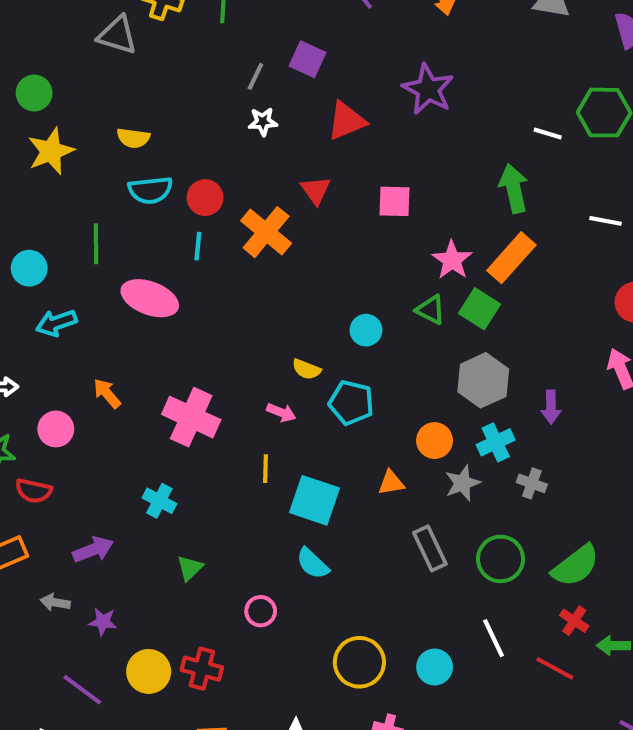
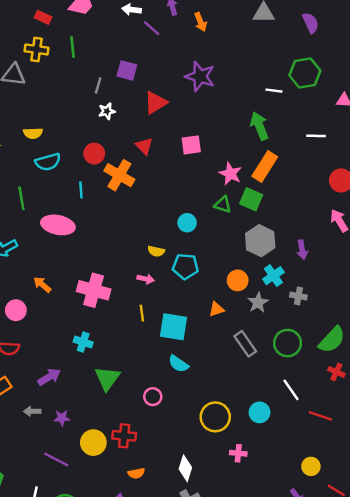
red circle: (205, 198) -> (94, 154), moved
green triangle: (190, 568) -> (107, 378), size x1.6
red line: (555, 668) -> (320, 416), moved

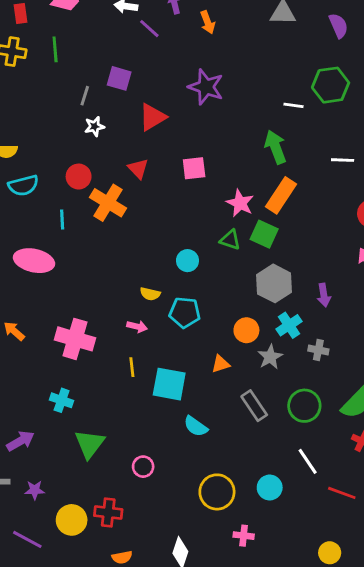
red rectangle: (43, 17) -> (20, 14), turned 56
cyan semicircle: (178, 364) -> (196, 426), moved

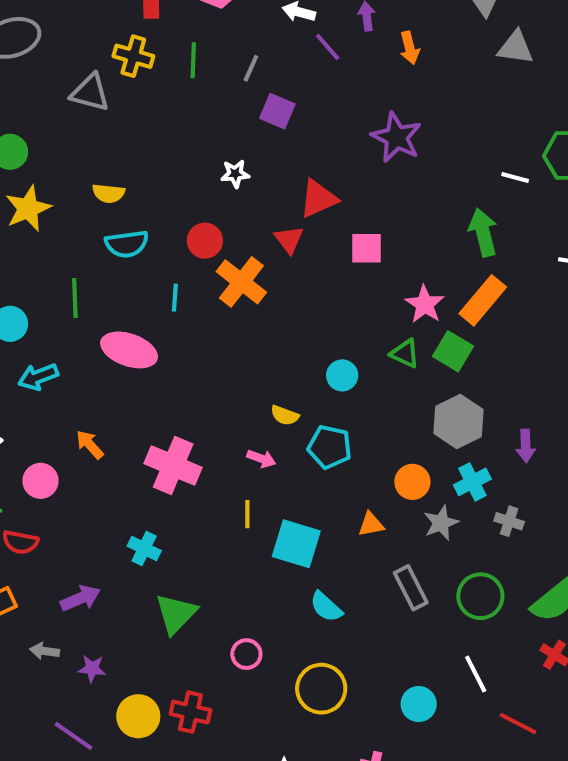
gray line: (85, 96) -> (251, 68), moved
red triangle: (153, 117) -> (318, 199), moved
yellow circle: (217, 492) -> (321, 689), moved

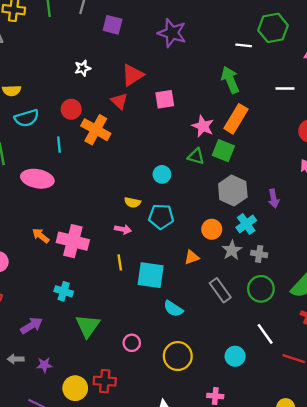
purple square: (277, 111) -> (113, 25), moved
orange arrow: (90, 445) -> (41, 236), moved
gray cross: (509, 521) -> (259, 254), moved

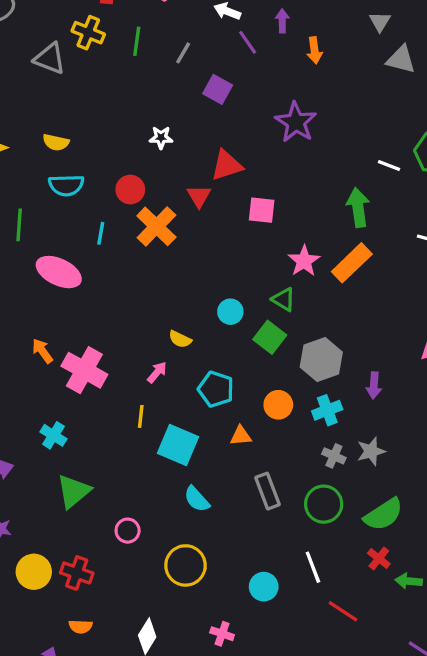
green square: (223, 151) -> (270, 337), moved
cyan pentagon: (161, 217) -> (216, 389), moved
pink arrow: (123, 229) -> (157, 372), turned -77
gray star: (232, 250) -> (371, 451), moved

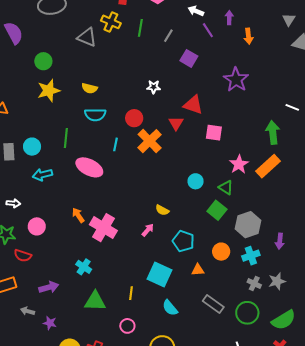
red triangle: (227, 165) -> (193, 105), turned 35
cyan circle: (230, 312) -> (196, 181), moved
yellow line: (141, 416) -> (131, 293), moved
green triangle: (74, 491) -> (95, 301), turned 40
gray rectangle: (268, 491) -> (213, 304), turned -35

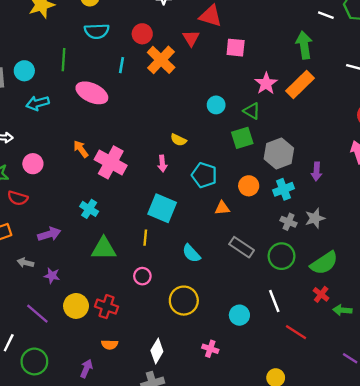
green square: (217, 210) -> (242, 138), turned 36
pink arrow: (148, 230) -> (162, 164), turned 136
cyan square: (159, 275) -> (162, 208), moved

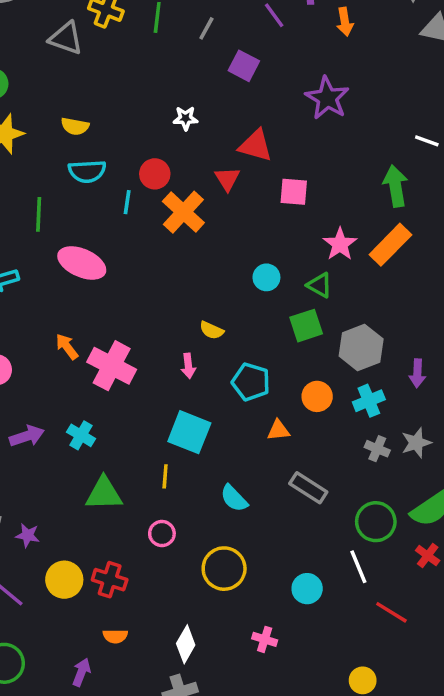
cyan line: (122, 65) -> (127, 202), moved
purple arrow: (49, 234) -> (27, 436), moved
green circle: (282, 256) -> (376, 522), moved

